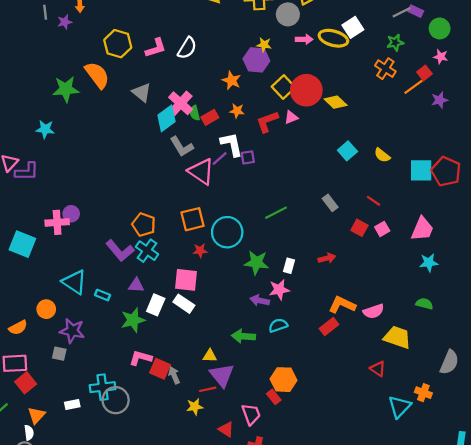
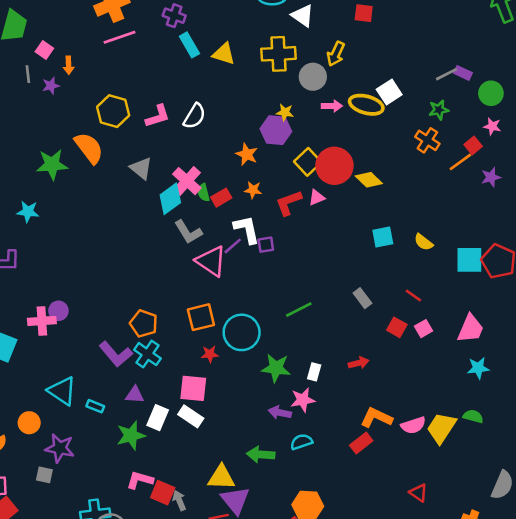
cyan square: (347, 151) -> (383, 237), turned 30
yellow trapezoid: (397, 337) -> (441, 428), moved, turned -76
yellow triangle: (210, 356) -> (221, 477), size x1.6

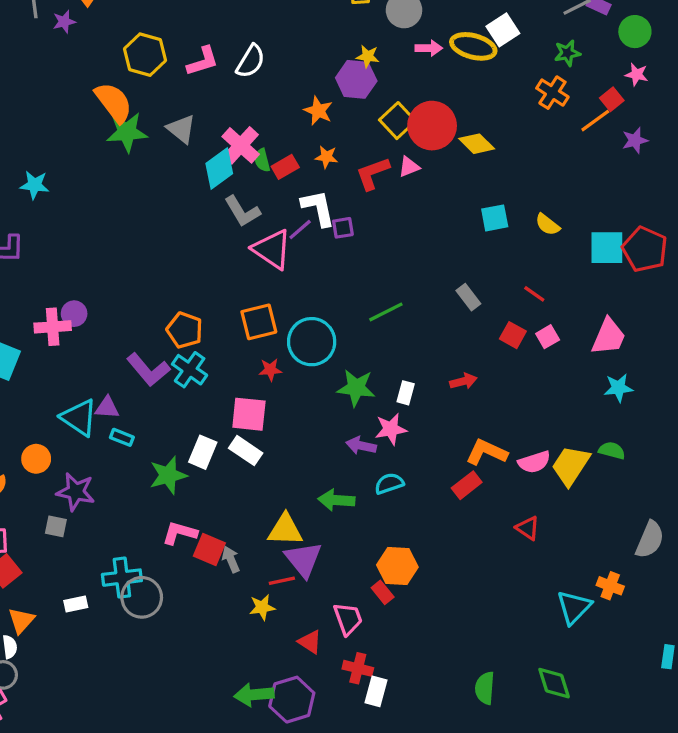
green star: (52, 164) -> (127, 132), moved
purple triangle: (135, 395) -> (107, 408), moved
red triangle: (418, 493) -> (528, 528), moved

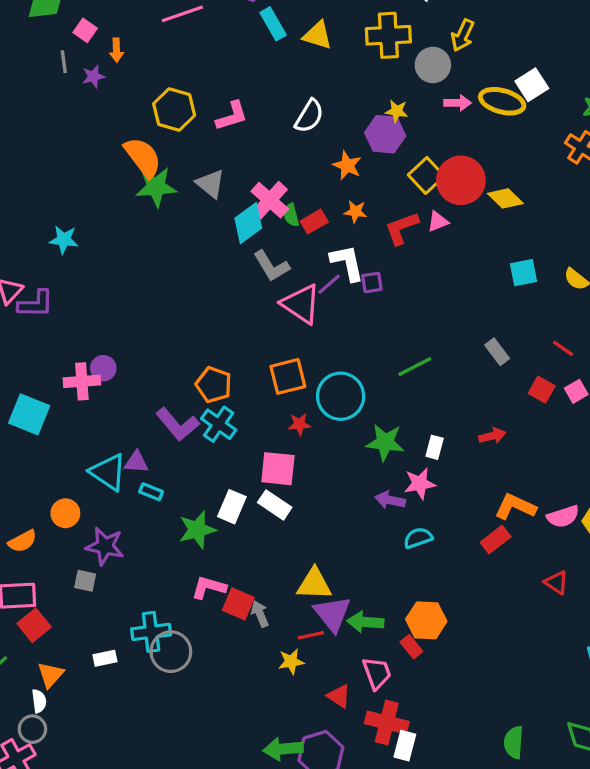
white semicircle: (251, 61) -> (309, 116), moved
green arrow: (336, 500) -> (365, 622), moved
red cross: (358, 668) -> (387, 723), size x1.4

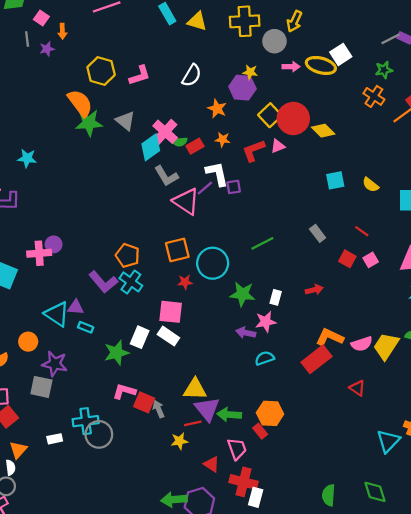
green semicircle: (291, 215) -> (179, 142), turned -80
red rectangle: (496, 540) -> (316, 359), size x1.5
gray square: (85, 581) -> (41, 387), size x1.5

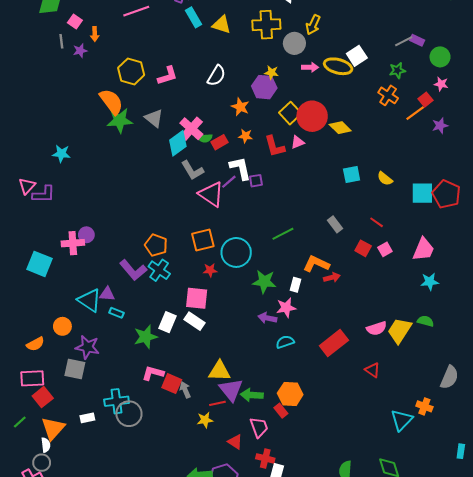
red L-shape: (253, 151) -> (275, 146), turned -85
orange L-shape: (330, 337) -> (316, 264), moved
orange triangle: (18, 450) -> (53, 428), size x1.4
red cross: (244, 482) -> (265, 458), size x0.7

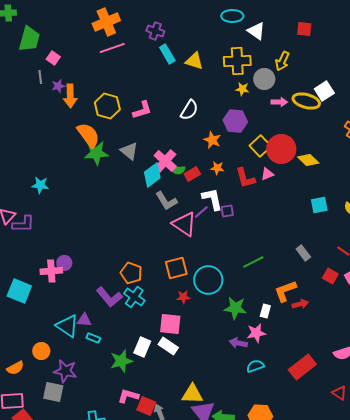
orange arrow: (95, 34) -> (70, 96), moved, size x1.6
yellow star: (272, 72) -> (242, 89), moved
orange L-shape: (316, 264) -> (285, 291), turned -45

